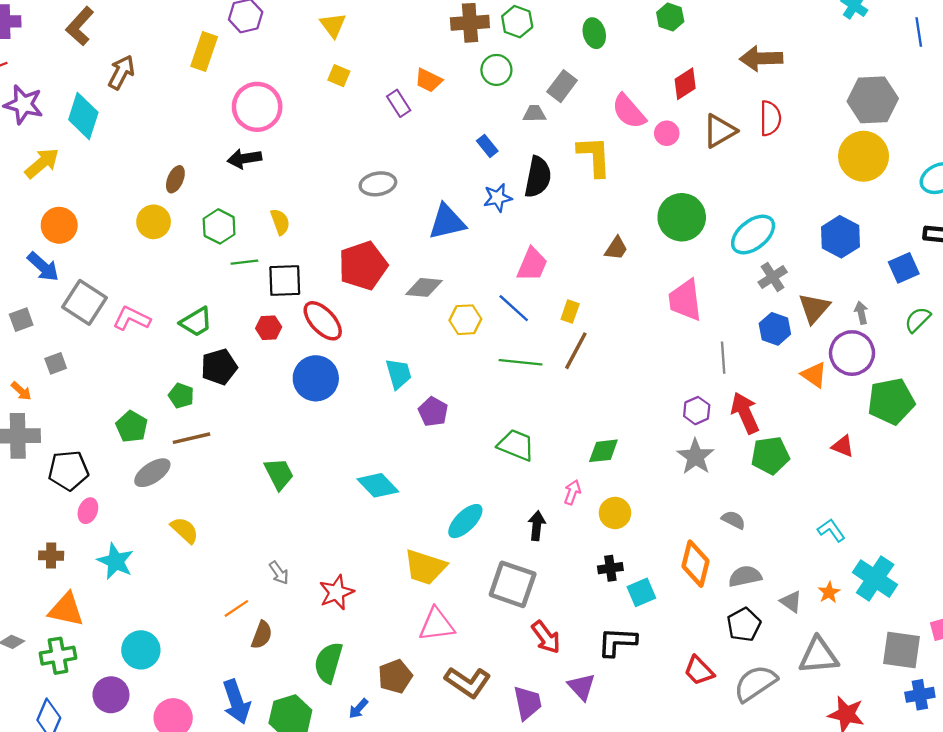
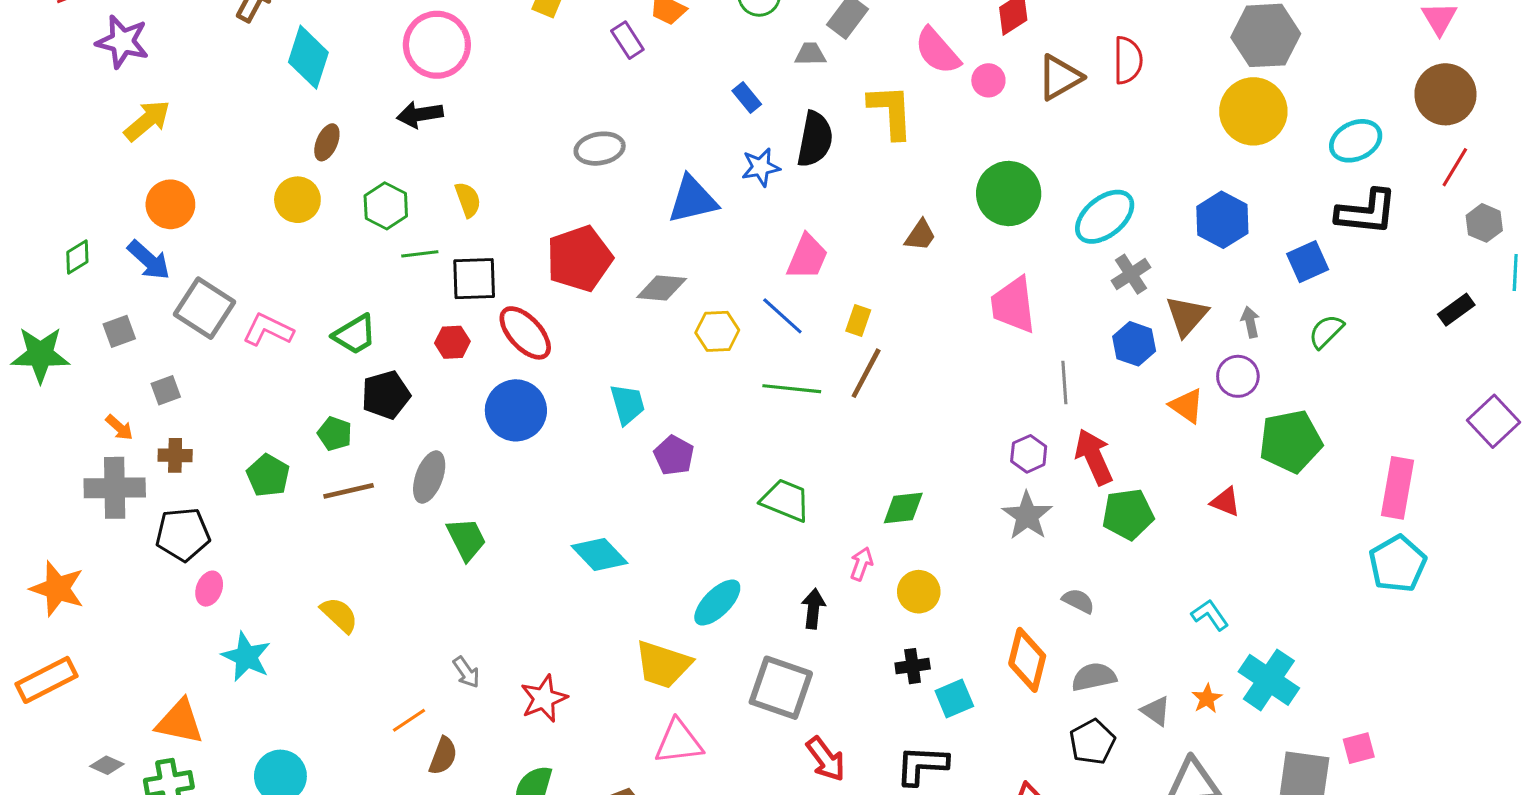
cyan diamond: (83, 116) -> (308, 57), moved
purple circle: (852, 353) -> (1238, 376), size x0.7
gray ellipse: (152, 473) -> (429, 477), moved, turned -36
brown cross: (51, 556) -> (175, 455), moved

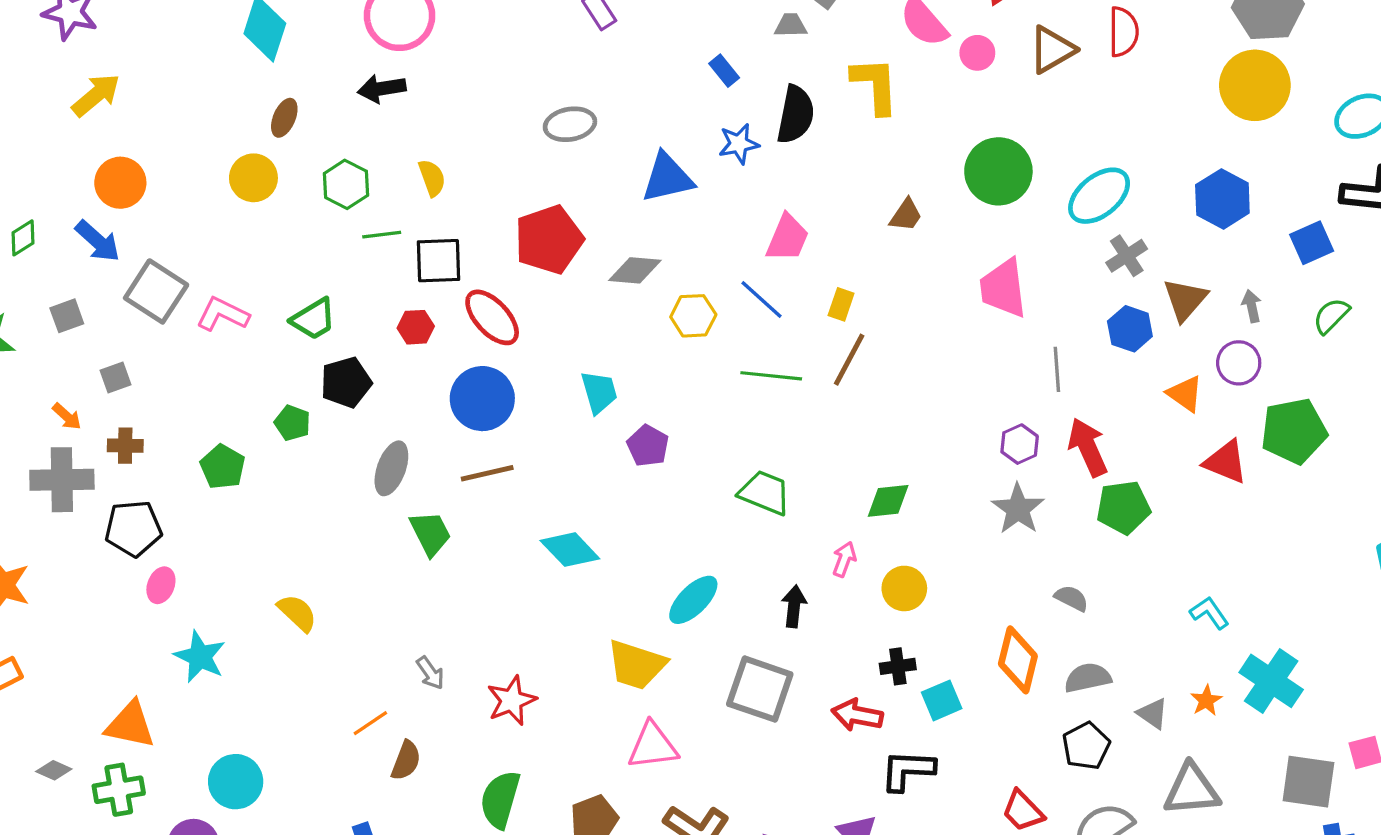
brown line: (349, 491) -> (487, 473), moved
red triangle: (1225, 502) -> (1226, 462), moved, size x1.4
red arrow: (826, 759) -> (857, 715), moved, turned 138

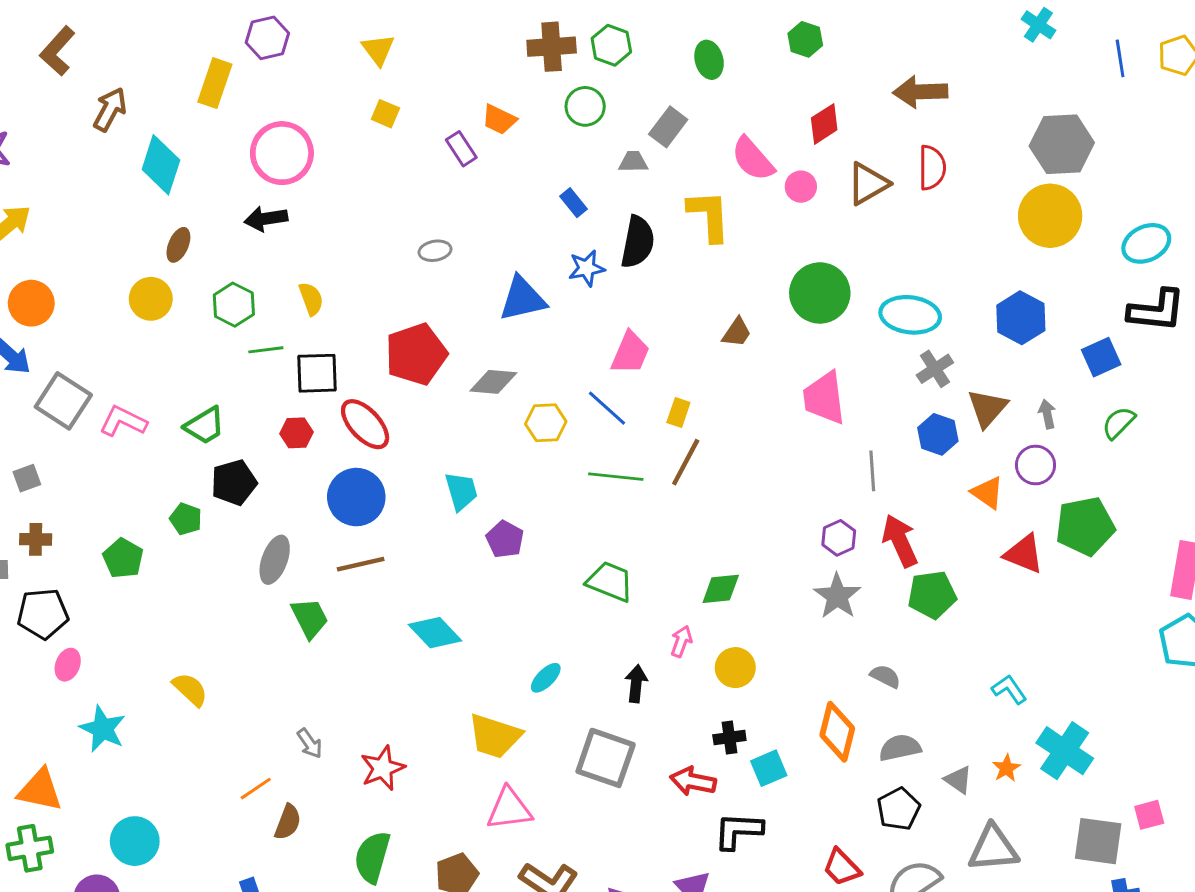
gray ellipse: (570, 124) -> (435, 251), size x0.7
cyan ellipse: (1099, 196) -> (910, 315), turned 46
cyan ellipse: (693, 600) -> (546, 678), size x0.7

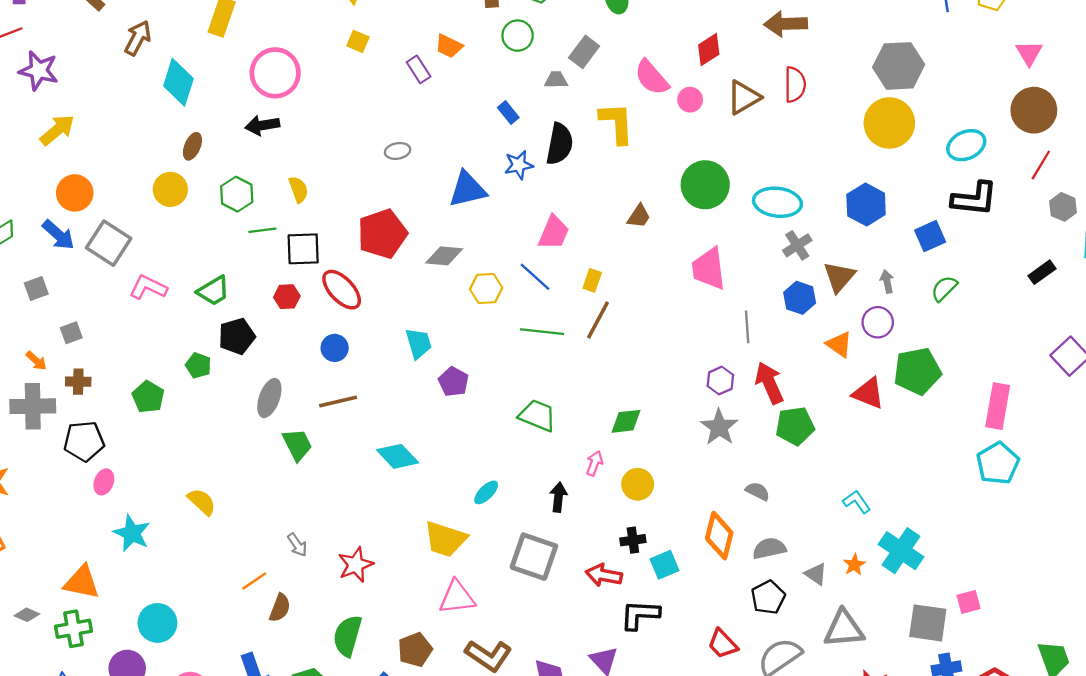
gray square: (63, 401) -> (109, 243), moved
blue circle: (356, 497) -> (335, 348), size x0.6

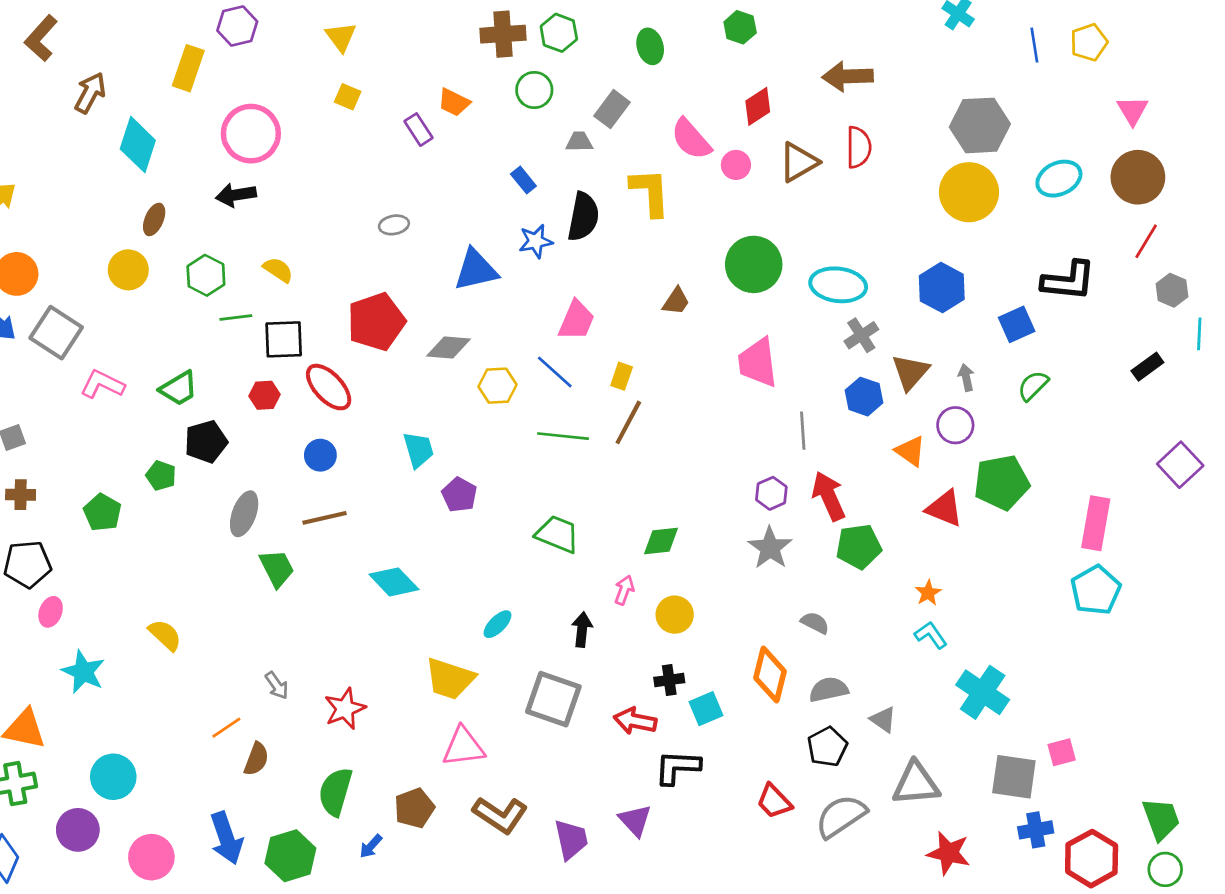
cyan ellipse: (966, 145) -> (1059, 179), moved
yellow semicircle: (298, 189) -> (278, 270), turned -36
orange star: (854, 565) -> (928, 593), moved

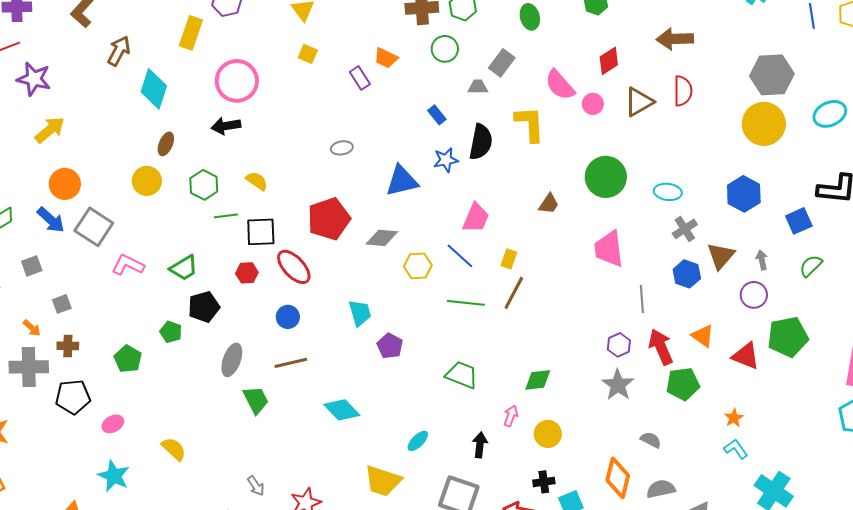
cyan ellipse: (838, 285) -> (668, 192), size x0.7
orange triangle: (910, 451) -> (703, 336), moved
pink ellipse: (51, 612) -> (113, 424), moved, turned 40

